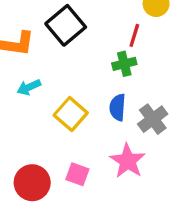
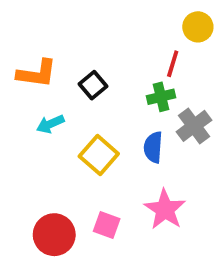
black square: (66, 25) -> (93, 85), moved, size x0.6
gray cross: (153, 119) -> (194, 126), moved

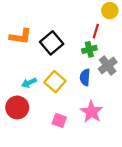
black square: (93, 85) -> (52, 43), size x1.5
cyan arrow: (50, 124) -> (29, 83), moved
red circle: (54, 235) -> (17, 107), moved

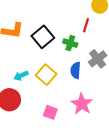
green cross: (89, 49) -> (70, 43), moved, turned 32

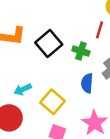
yellow square: (46, 75) -> (52, 102), moved

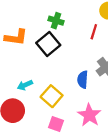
green cross: (81, 51) -> (56, 21), moved

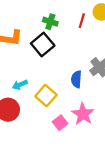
red line: (94, 32) -> (82, 21), moved
pink square: (56, 124) -> (60, 123), moved, turned 32

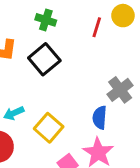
green cross: (50, 22) -> (46, 20), moved
blue semicircle: (76, 79) -> (100, 118), moved

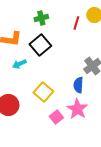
green cross: (46, 20) -> (41, 18), turned -32
cyan arrow: (14, 113) -> (19, 64), moved

